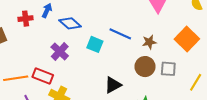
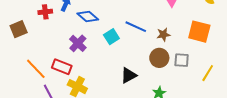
orange square: (187, 39) -> (199, 32), turned -30
cyan square: (95, 44) -> (111, 37), turned 35
orange line: (16, 78) -> (36, 69), turned 55

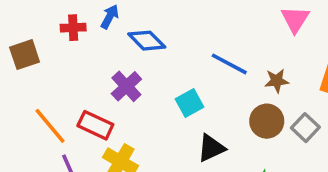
cyan square: (111, 37) -> (190, 103), moved
gray square: (182, 60) -> (305, 128), turned 35

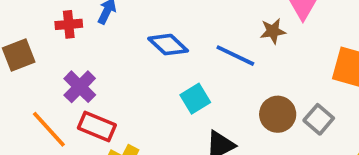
blue diamond: (147, 41) -> (168, 45), moved
brown star: (277, 81) -> (273, 31), moved
purple cross: (126, 86) -> (80, 87), moved

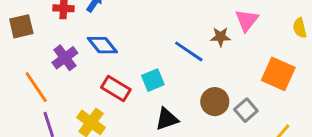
blue diamond: (168, 45) -> (102, 45), moved
red rectangle: (97, 126) -> (116, 88), moved

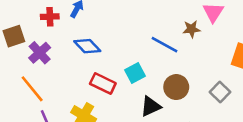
purple cross: (65, 58) -> (40, 53), moved
brown circle: (215, 102) -> (176, 87), moved

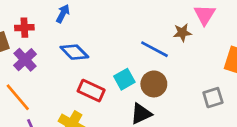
red cross: (50, 17) -> (24, 28), moved
brown circle: (176, 87) -> (154, 84), moved
gray square: (220, 92) -> (213, 98), turned 30

